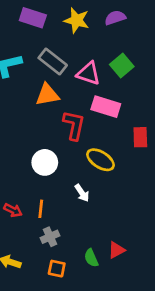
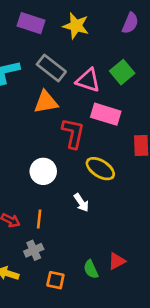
purple semicircle: (115, 18) -> (130, 23), moved, turned 132
gray cross: (50, 237) -> (34, 250), moved

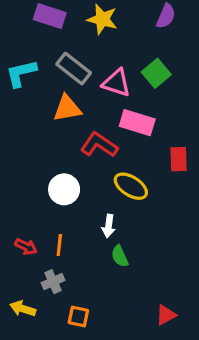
red L-shape: (73, 133) -> (99, 145), turned -68
white arrow: (81, 203) -> (109, 226), turned 42
red triangle: (117, 261) -> (166, 315), moved
green semicircle: (91, 269) -> (120, 256), moved

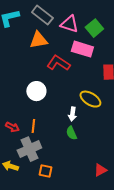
green square: (156, 73) -> (94, 28), moved
yellow ellipse: (131, 186) -> (90, 99), moved
white arrow: (109, 226) -> (72, 114), moved
gray cross: (53, 282) -> (29, 149), size x1.6

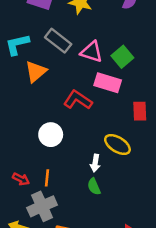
orange triangle: (38, 40) -> (36, 72), moved, turned -30

